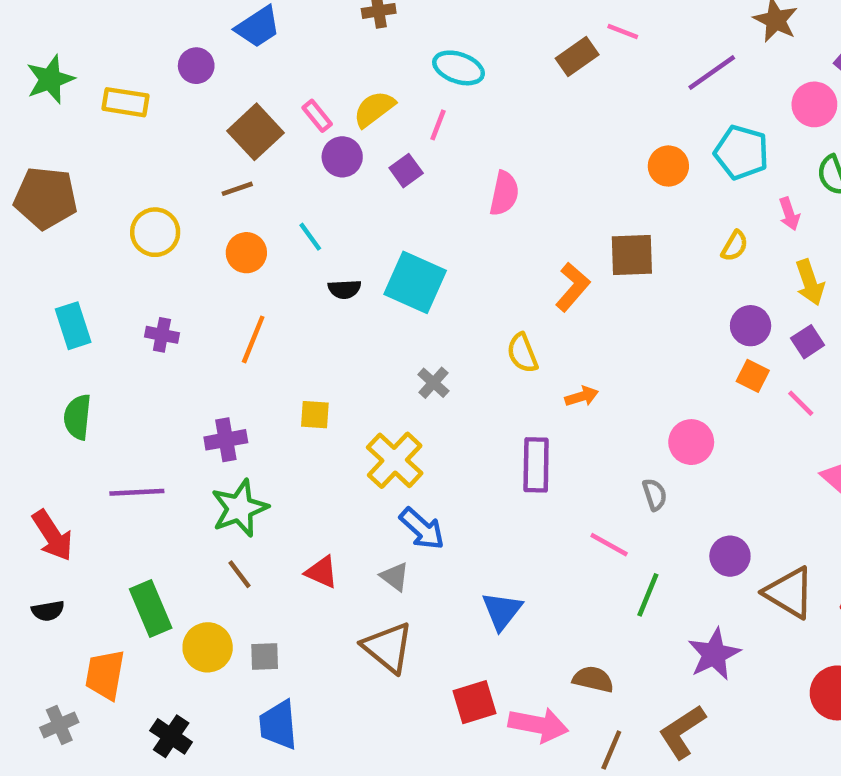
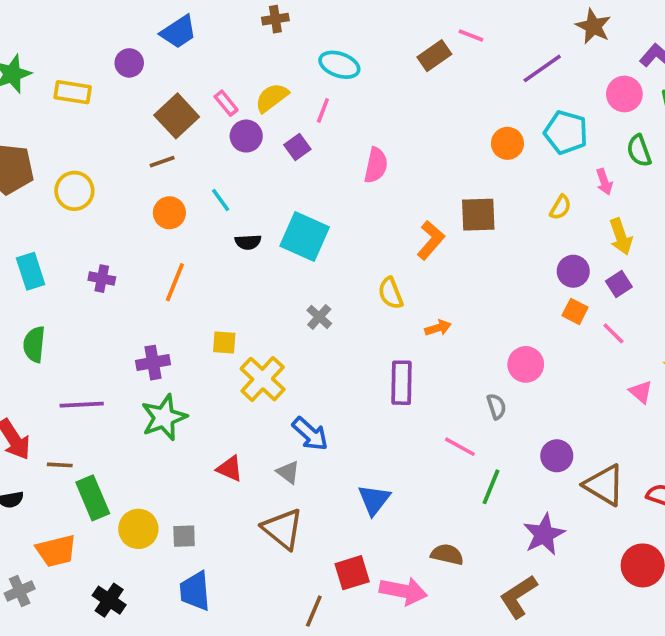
yellow circle: (155, 232) -> (74, 191), moved
yellow cross: (395, 460) -> (263, 379), moved
brown line: (240, 574) -> (60, 465), moved, turned -50
orange trapezoid: (105, 675) -> (56, 551), turned -114
brown line: (611, 750) -> (314, 611), moved

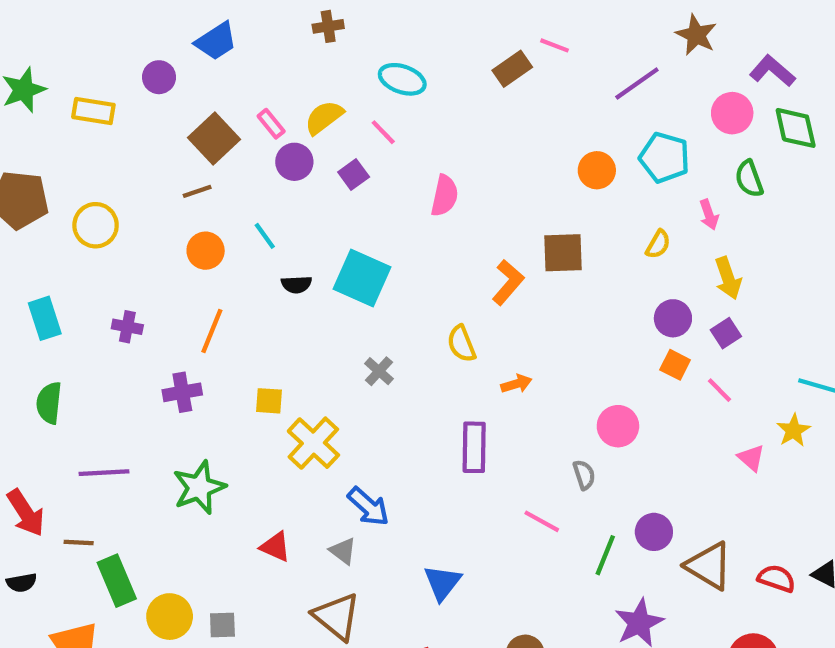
pink line: (323, 110) -> (383, 132), turned -65
purple cross: (153, 363) -> (182, 392), moved
green line: (491, 487) -> (605, 555), moved

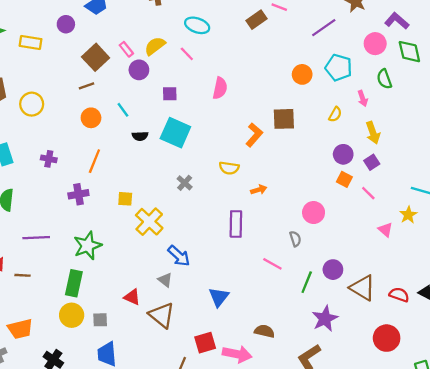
purple square: (354, 174) -> (170, 94), moved, turned 35
yellow semicircle: (461, 344) -> (229, 168), turned -60
red triangle: (275, 547) -> (132, 297), moved
green rectangle: (117, 581) -> (74, 283), moved, turned 35

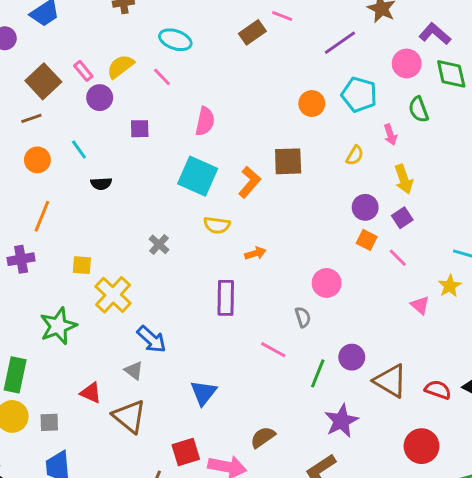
cyan square: (175, 133) -> (198, 176), moved
green star: (88, 246) -> (58, 326), moved
brown semicircle: (264, 331) -> (263, 437), turned -48

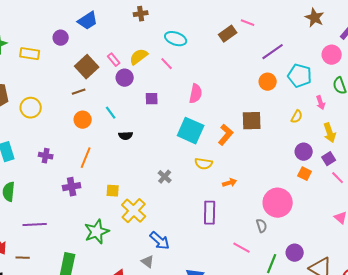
purple line: (340, 43) -> (273, 52), moved
pink line: (398, 258) -> (338, 178), moved
pink circle: (327, 283) -> (278, 203), size x1.5

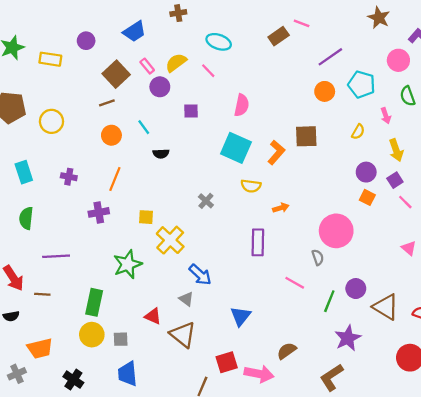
blue trapezoid: (88, 21) -> (134, 31), moved

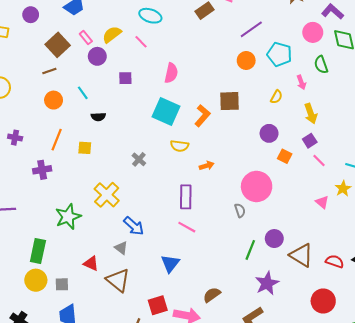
purple circle: (366, 172) -> (269, 133), moved
yellow square: (146, 217) -> (85, 148), moved
pink line: (295, 283) -> (187, 227), moved

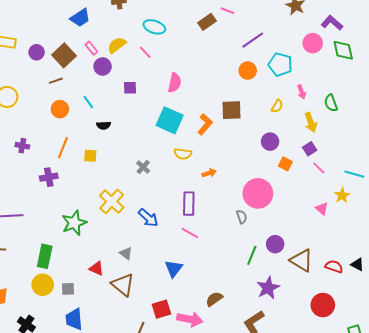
purple circle: (31, 15) -> (37, 52), moved
green semicircle: (321, 65) -> (331, 103), moved
blue arrow: (134, 226) -> (148, 218), moved

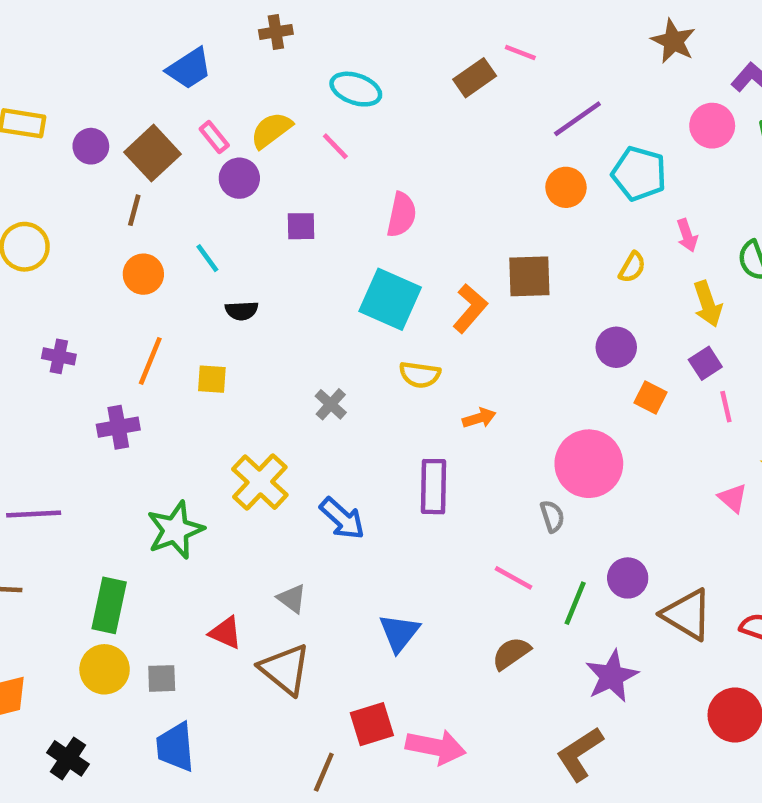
brown line: (56, 81) -> (134, 210), turned -56
pink line: (319, 168) -> (726, 407), turned 32
pink line: (190, 233) -> (513, 578), moved
brown semicircle: (214, 299) -> (511, 653), moved

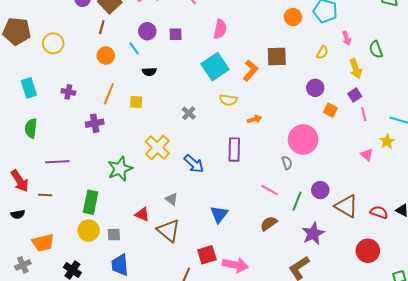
purple circle: (239, 178) -> (147, 31), moved
cyan square: (390, 299) -> (215, 67), turned 32

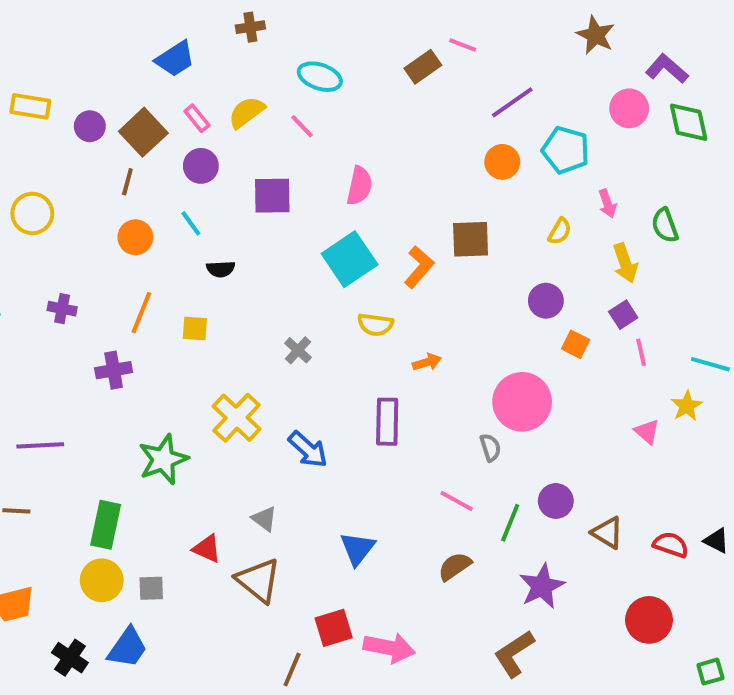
purple circle: (147, 31) -> (201, 166), moved
purple square: (176, 34) -> (272, 196), size x1.5
brown triangle: (347, 206) -> (607, 533), size x0.7
blue trapezoid: (120, 265) -> (127, 648), moved, turned -140

